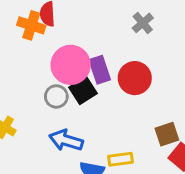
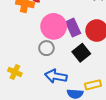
black square: (83, 90) -> (81, 53), moved

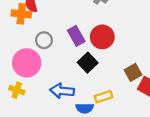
pink circle: (54, 26) -> (27, 63), moved
gray circle: (46, 48) -> (44, 40), moved

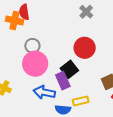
purple rectangle: (76, 36) -> (63, 81), moved
pink circle: (27, 63) -> (35, 64), moved

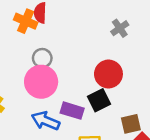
black square: (69, 69) -> (99, 100), moved
purple rectangle: (63, 81) -> (72, 111), turned -60

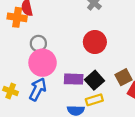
black square: (99, 100) -> (94, 80), moved
blue arrow: (45, 121) -> (38, 89), moved, turned 110

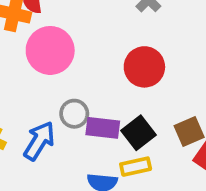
gray circle: (38, 43) -> (74, 114), moved
pink circle: (43, 63) -> (50, 50), moved

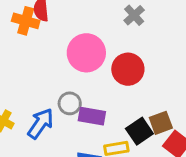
pink circle: (50, 50) -> (86, 53), moved
black square: (138, 133) -> (139, 131), moved

